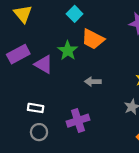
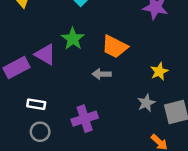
orange trapezoid: (93, 39) -> (115, 47), moved
purple rectangle: (18, 54) -> (17, 68), moved

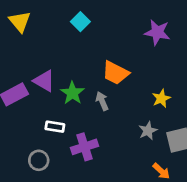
green star: (73, 39) -> (72, 93), moved
gray arrow: (102, 74) -> (102, 101), turned 66
white rectangle: (36, 104) -> (55, 127), moved

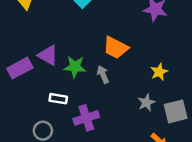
green star: (72, 93) -> (75, 67), turned -30

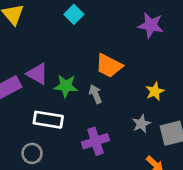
white rectangle: (58, 99) -> (48, 120), size x1.5
purple cross: (86, 118) -> (95, 141), moved

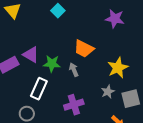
yellow star: (155, 91) -> (118, 68), size x1.5
white rectangle: (48, 120) -> (39, 89), turned -75

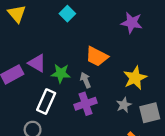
purple cross: (74, 105) -> (86, 104), moved

